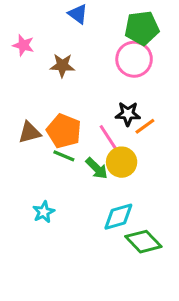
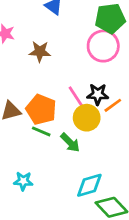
pink line: (109, 139) -> (77, 98), moved
yellow circle: (122, 162) -> (87, 118), moved
cyan star: (44, 212) -> (23, 181), turned 30

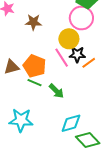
yellow circle: (87, 118) -> (69, 39), moved
cyan star: (23, 181) -> (21, 120), size x1.6

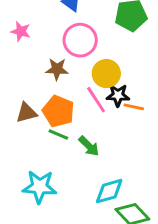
pink circle: (81, 18) -> (80, 40), moved
brown star: (33, 22) -> (57, 69), moved
orange line: (89, 63) -> (134, 107), turned 48

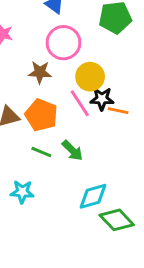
green line: (58, 134) -> (41, 152), moved
cyan star: (40, 187) -> (22, 192), size x0.7

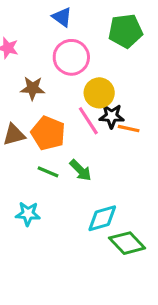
brown star: (40, 72) -> (33, 88), moved

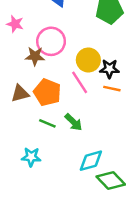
pink circle: (71, 57) -> (51, 41), moved
black star: (112, 116) -> (109, 69), moved

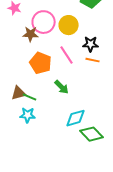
yellow circle: (88, 60) -> (69, 25), moved
brown triangle: (20, 94) -> (19, 93), moved
green line: (47, 123) -> (30, 97), moved

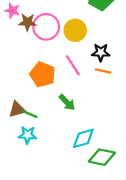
brown star: (31, 34) -> (27, 22), moved
green diamond: (92, 134) -> (102, 157), turned -35

